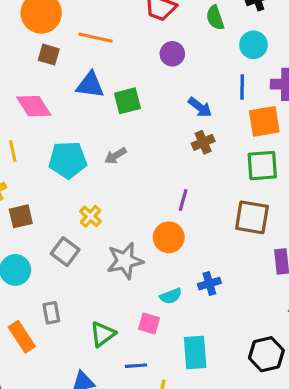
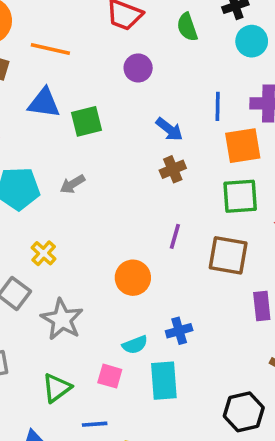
cyan circle: (253, 45) -> (252, 41), moved
purple line: (183, 200) -> (175, 236), moved
gray star: (125, 261) -> (62, 319), moved, turned -30
cyan rectangle: (195, 353) -> (164, 381), moved

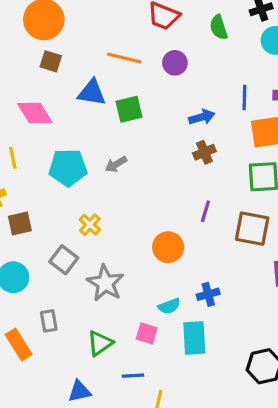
orange line: (50, 49) -> (124, 58), moved
blue arrow: (169, 129) -> (202, 117), turned -55

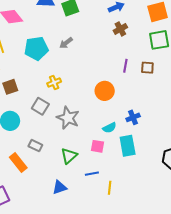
yellow cross: (90, 225) -> (54, 83), turned 32
brown square: (252, 229) -> (147, 68), moved, size x0.6
gray rectangle: (49, 321) -> (35, 146), turned -48

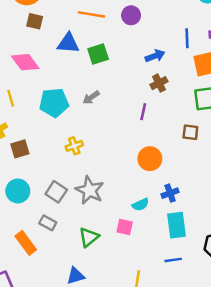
purple line: (125, 66) -> (143, 112), moved
orange circle: (105, 91) -> (150, 159), moved
gray square: (40, 106) -> (56, 192), moved
cyan rectangle: (128, 146) -> (177, 225), moved
blue line: (92, 174) -> (173, 260), moved

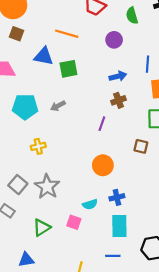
purple circle: (131, 15) -> (114, 40), moved

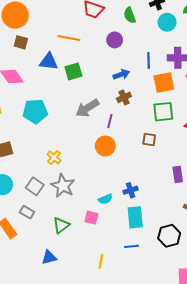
gray arrow: (58, 106) -> (87, 108), moved, size x1.6
yellow cross: (38, 146) -> (54, 157), moved, turned -32
orange circle: (103, 165) -> (105, 146), moved

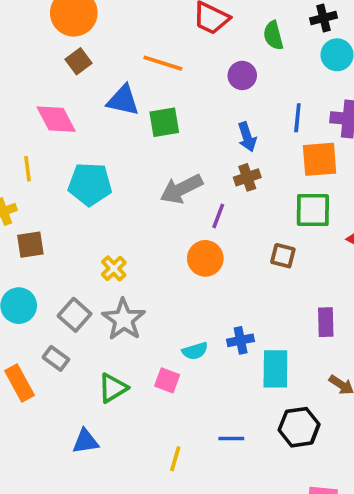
brown square: (21, 42) -> (78, 61), turned 32
blue arrow: (121, 74) -> (247, 137), turned 84
cyan rectangle: (135, 217) -> (275, 369), moved

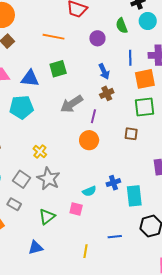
green semicircle: (273, 35) -> (122, 26), moved
blue triangle: (123, 100) -> (30, 78), moved

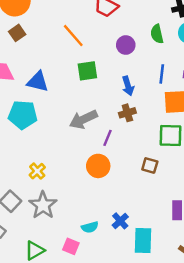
orange line: (54, 37) -> (73, 36), turned 30
green square: (58, 69) -> (87, 71), moved
blue cross: (113, 183) -> (120, 221), turned -32

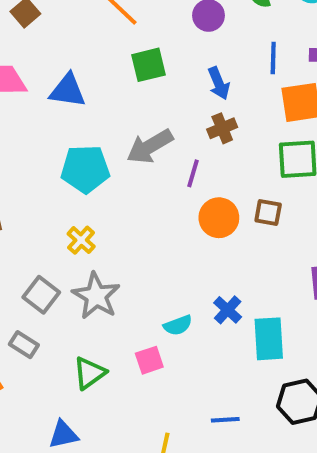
cyan pentagon: (23, 115) -> (85, 169), moved
orange circle: (98, 166) -> (219, 218), moved
pink square: (71, 246) -> (149, 360), turned -35

